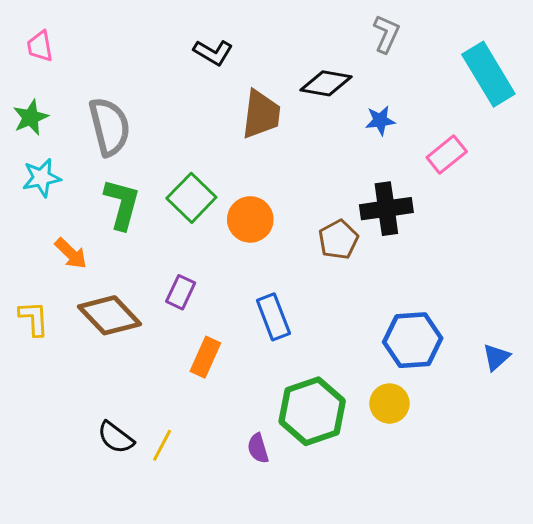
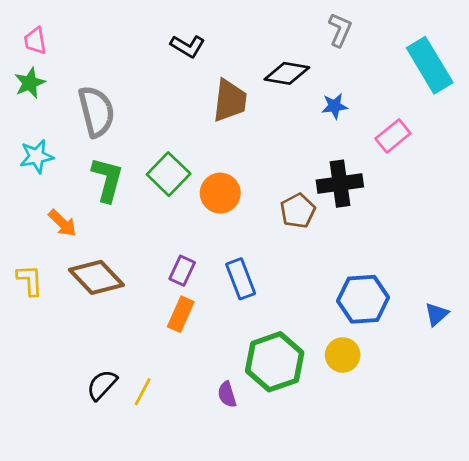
green star: (31, 117) -> (30, 83), moved
purple rectangle: (181, 292) -> (182, 271), moved
black semicircle: (116, 438) -> (102, 385), turned 96

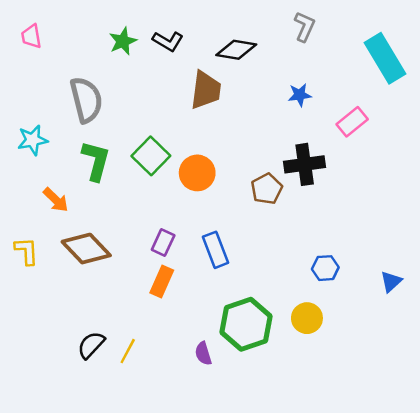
black diamond: (287, 73) -> (236, 50), moved
green star: (30, 83) -> (123, 41), moved
blue hexagon: (363, 299) -> (325, 268), size x0.6

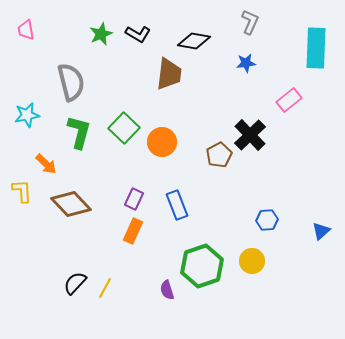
cyan rectangle: (385, 58) -> (316, 48), turned 33
blue star: (300, 95) -> (246, 63), moved
black cross: (305, 164) -> (250, 135), turned -36
yellow L-shape: (26, 251) -> (22, 191), moved

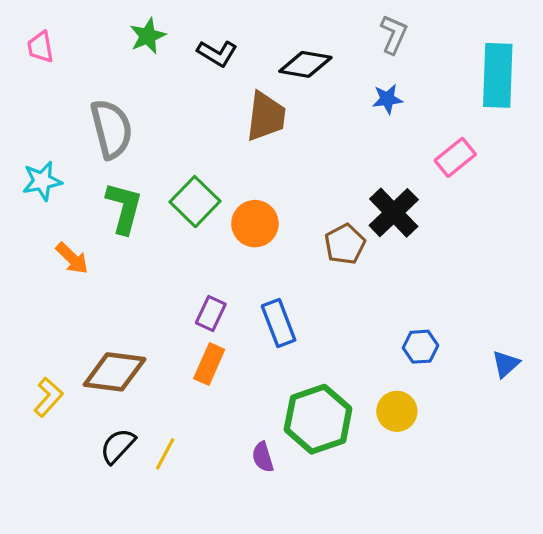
green star: (101, 34) -> (148, 36), moved
yellow L-shape: (22, 191) -> (48, 397), moved, turned 45
brown diamond: (71, 204) -> (115, 372), moved, turned -39

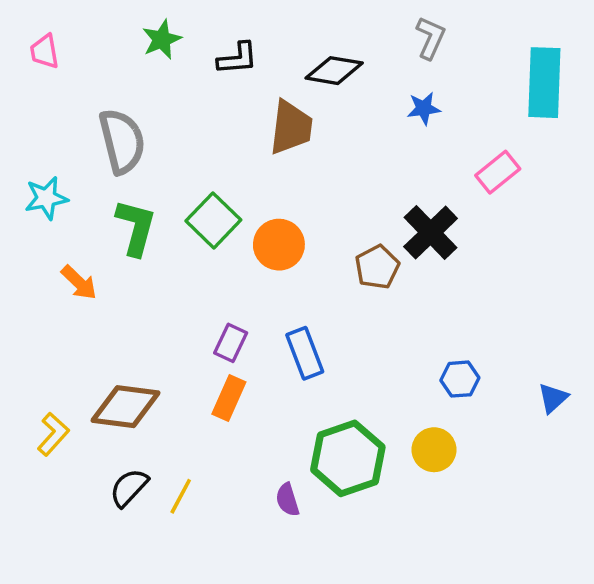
black L-shape: (217, 53) -> (238, 58), turned -36

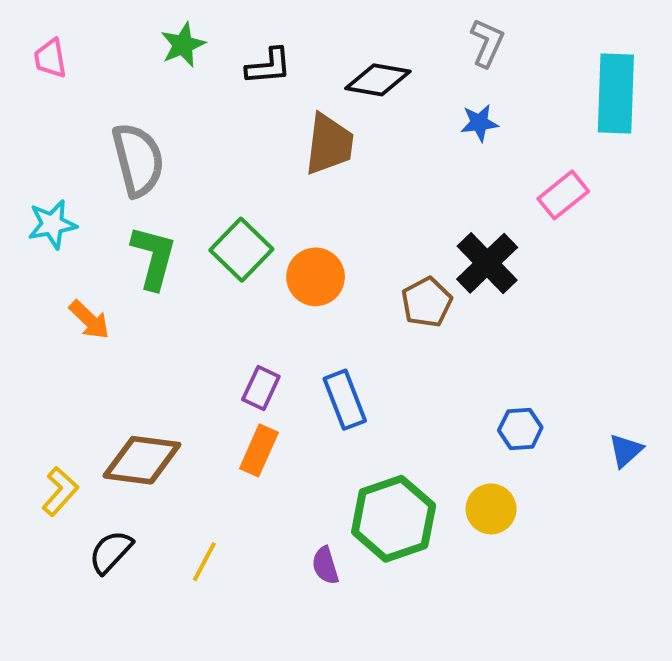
black semicircle: (129, 488) -> (111, 552), moved

